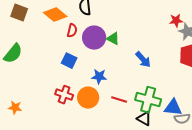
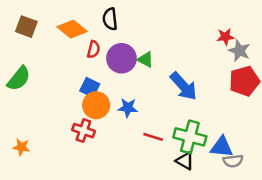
blue arrow: (143, 60) -> (184, 86), size x1.4
orange circle: (88, 98) -> (96, 105), moved

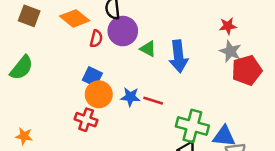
gray star: (239, 51) -> (230, 51), moved
purple circle: (121, 58) -> (123, 31), moved
blue arrow: (184, 86) -> (178, 56), moved, turned 36
red line: (153, 137) -> (153, 101), moved

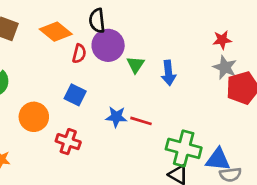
green triangle: (148, 49) -> (136, 65), turned 36
blue arrow: (178, 56) -> (169, 73), size x0.7
orange circle: (99, 94) -> (34, 117), moved

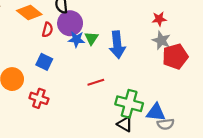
blue arrow: (169, 73) -> (117, 45), size x1.4
blue star: (116, 117) -> (76, 39), moved
red line: (141, 121) -> (96, 82), turned -35

